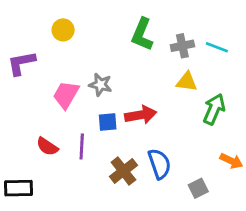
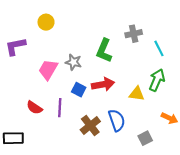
green L-shape: (142, 34) -> (104, 51), moved
cyan line: (217, 47) -> (159, 48), moved, turned 42
yellow triangle: (187, 82) -> (137, 94), moved
blue square: (108, 122) -> (79, 90), turned 32

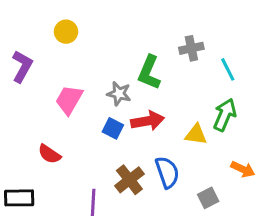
purple L-shape: (15, 46) -> (22, 66), turned 130
gray star: (73, 62) -> (119, 94), moved
purple line: (60, 108) -> (93, 202), moved

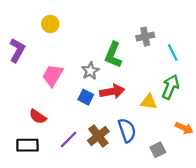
gray star: (119, 94) -> (90, 71), turned 30
black rectangle: (19, 198) -> (27, 145), moved
purple line: (93, 202) -> (69, 139), moved, turned 42

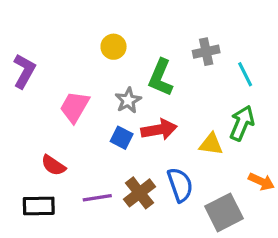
yellow circle: (50, 24) -> (114, 47), moved
purple line: (69, 139) -> (97, 198), turned 36
gray square: (158, 150) -> (224, 212), size x1.6

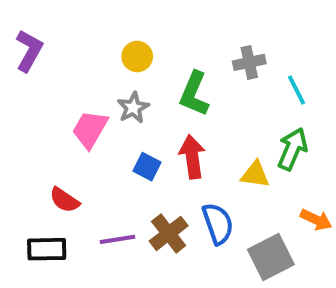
purple L-shape: (24, 71) -> (29, 51), moved
gray star: (128, 100) -> (133, 108), moved
red arrow: (159, 130) -> (192, 157), turned -88

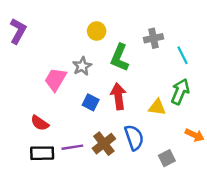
yellow circle: (137, 57) -> (97, 31), moved
black rectangle: (47, 249) -> (42, 153), moved
gray square: (271, 257) -> (167, 158), size x0.6

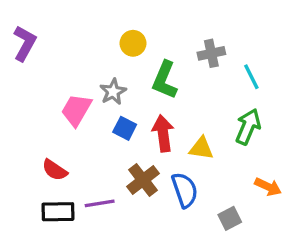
blue square: (91, 102) -> (125, 128), moved
yellow triangle: (157, 107) -> (201, 148), moved
brown cross: (104, 144) -> (143, 180), moved

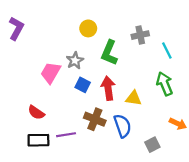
green arrow: (248, 127) -> (165, 84), turned -45
brown cross: (143, 180) -> (95, 119), turned -30

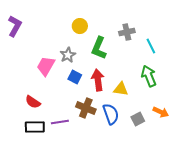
gray square: (152, 145) -> (138, 119), moved

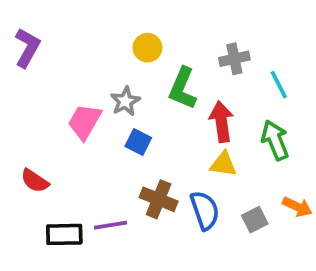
red arrow: (98, 80) -> (221, 122), moved
red semicircle: (33, 102) -> (35, 181), moved

